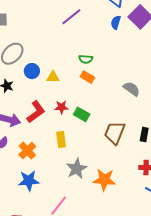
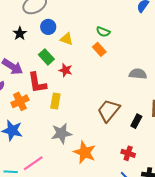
gray semicircle: (132, 89) -> (138, 74), turned -48
red L-shape: (36, 112) -> (37, 83), moved, turned 100
green rectangle: (82, 114) -> (46, 57), moved

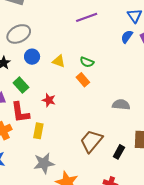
yellow triangle: (67, 39) -> (59, 61), moved
green rectangle: (46, 57) -> (21, 85), moved

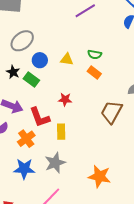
green rectangle: (21, 85) -> (31, 79), moved
brown trapezoid: (91, 141) -> (111, 112), moved
gray star: (44, 163) -> (55, 163), moved

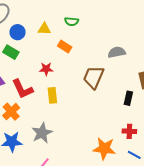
orange rectangle: (94, 73) -> (65, 47), moved
yellow rectangle: (61, 132) -> (52, 95), moved
orange star: (99, 176) -> (104, 148), moved

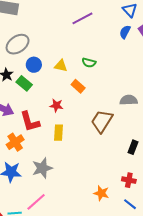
orange star: (104, 148) -> (101, 193), size x0.7

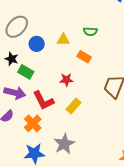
green rectangle: (24, 83) -> (26, 72), moved
yellow rectangle: (58, 133) -> (74, 106), turned 49

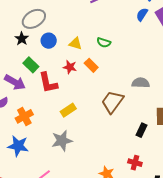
black star: (12, 59) -> (22, 39), moved
red star: (66, 80) -> (70, 67), moved
red L-shape: (43, 101) -> (48, 83), moved
gray star: (64, 144) -> (62, 141), moved

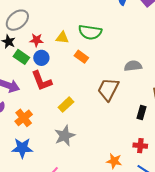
blue circle: (49, 41) -> (41, 58), moved
green semicircle: (104, 43) -> (90, 32), size x1.6
green rectangle: (31, 65) -> (21, 57), moved
red star: (70, 67) -> (36, 40), moved

